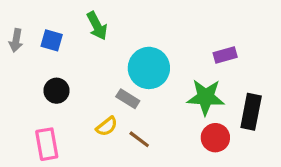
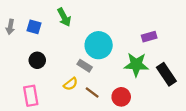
black rectangle: (251, 112) -> (166, 74), turned -45
red circle: (215, 138) -> (121, 97), moved

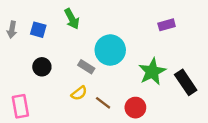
purple rectangle: (149, 37) -> (167, 25), moved
green star: (136, 65) -> (152, 72), turned -30
gray rectangle: (85, 66) -> (86, 67), moved
pink rectangle: (31, 96) -> (20, 106), moved

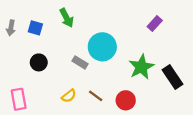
purple rectangle: (167, 25) -> (155, 23), turned -32
yellow semicircle: (79, 93) -> (69, 96), moved

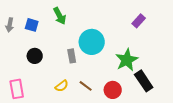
gray rectangle: (80, 62) -> (72, 56), turned 48
black rectangle: (173, 77) -> (144, 81), moved

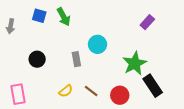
blue square: (32, 25) -> (39, 16), moved
cyan circle: (92, 42) -> (98, 44), size x0.7

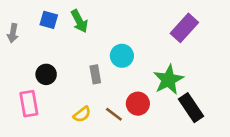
purple rectangle: (147, 22) -> (184, 28), size x1.5
pink rectangle: (18, 94) -> (29, 104), moved
red circle: (120, 95) -> (138, 104), moved

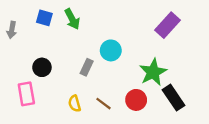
gray rectangle: (95, 74) -> (87, 67), turned 35
red circle: (138, 104) -> (136, 100), moved
yellow semicircle: (82, 114) -> (75, 104), turned 112

